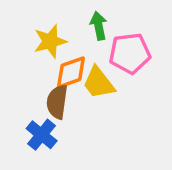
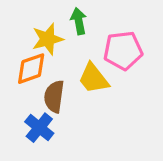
green arrow: (99, 26) -> (79, 21), moved
orange diamond: (71, 72) -> (31, 69), moved

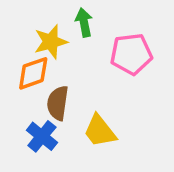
yellow trapezoid: (93, 78) -> (100, 131), moved

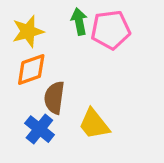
yellow star: (51, 42) -> (28, 31), moved
pink pentagon: (131, 54) -> (111, 30), moved

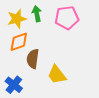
green arrow: (79, 22) -> (37, 14), moved
blue cross: (39, 129) -> (14, 85), moved

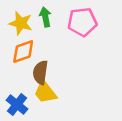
yellow star: (17, 19) -> (21, 23), turned 30
yellow trapezoid: (57, 75) -> (45, 92), moved

